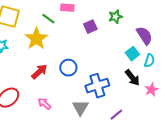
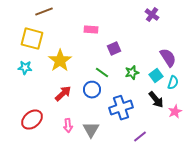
green star: (115, 17) -> (132, 73), moved
green line: (48, 19) -> (102, 73), moved
pink arrow: (44, 104) -> (68, 126), turned -136
gray triangle: (80, 108) -> (91, 130), moved

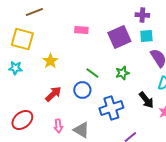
purple cross: (152, 15) -> (142, 15), turned -32
purple square: (114, 49) -> (119, 37), moved, size x1.6
yellow star: (60, 61) -> (50, 61), size x0.7
cyan square: (156, 76) -> (146, 36), moved, turned 32
gray triangle: (91, 130) -> (81, 130), turned -30

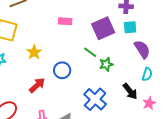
green line: (92, 73) -> (90, 52), moved
blue circle: (82, 90) -> (62, 70), moved
blue cross: (111, 108) -> (95, 99), turned -30

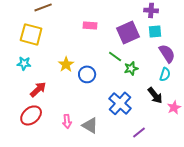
yellow star: (34, 52) -> (66, 64), moved
cyan semicircle: (147, 74) -> (165, 74), moved
red arrow: (37, 85) -> (38, 89), moved

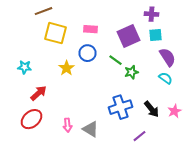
yellow square: (31, 34) -> (56, 33), moved
blue circle: (87, 74) -> (88, 53), moved
cyan semicircle: (165, 74) -> (166, 78), turned -72
black arrow: (155, 95) -> (152, 109), moved
blue cross: (120, 103) -> (120, 107), turned 30

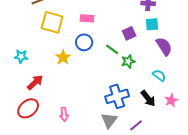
purple square: (128, 36) -> (129, 33), moved, size x0.6
cyan semicircle: (166, 78) -> (159, 75), moved
gray triangle: (90, 129) -> (109, 120), moved, turned 36

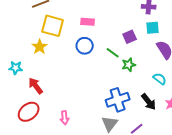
cyan star: (21, 56) -> (16, 68), moved
yellow star: (63, 57) -> (40, 47), moved
red arrow: (35, 82) -> (36, 86), turned -84

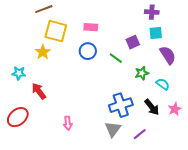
green star: (129, 65) -> (142, 73), moved
red ellipse: (29, 112) -> (18, 117), moved

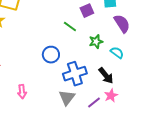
blue circle: (88, 51) -> (51, 55), moved
pink star: (175, 109) -> (111, 96), moved

